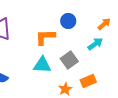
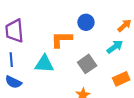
cyan triangle: (42, 65) -> (44, 64), moved
orange rectangle: (88, 81) -> (121, 79), moved

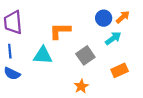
blue circle: (86, 22) -> (104, 18), moved

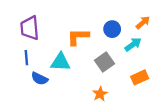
blue circle: (104, 18) -> (112, 29), moved
blue semicircle: (12, 74) -> (40, 79), moved

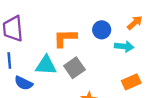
cyan arrow: (133, 44) -> (124, 46), turned 42
gray square: (104, 62) -> (74, 68), moved

